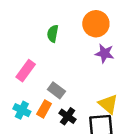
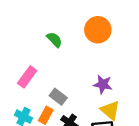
green semicircle: (53, 34) -> (54, 40), turned 126
purple star: (105, 53) -> (103, 84), moved

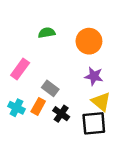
orange circle: (98, 30) -> (89, 41), moved
green semicircle: (54, 40) -> (47, 33), turned -56

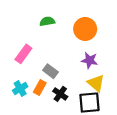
cyan cross: (16, 108) -> (20, 89), turned 32

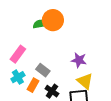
orange circle: (85, 29) -> (53, 20), moved
cyan cross: (20, 89) -> (18, 77), moved

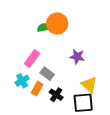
pink rectangle: (18, 54) -> (32, 59), moved
purple star: (79, 60) -> (77, 57), moved

